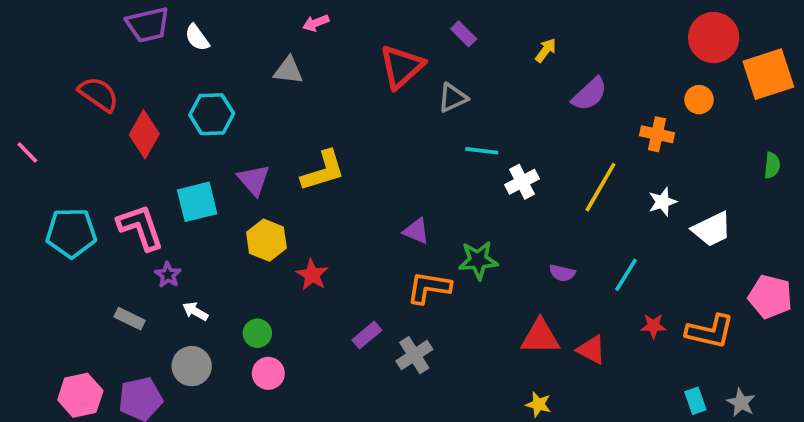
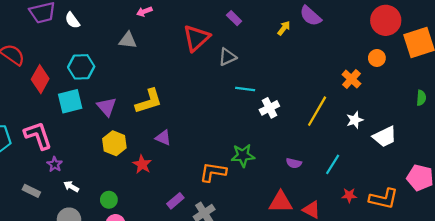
purple semicircle: (590, 94) -> (310, 16), moved, turned 85
orange cross: (657, 134) -> (351, 79), turned 30
cyan square: (197, 202) -> (70, 101), moved
purple triangle: (416, 231) -> (163, 138), moved

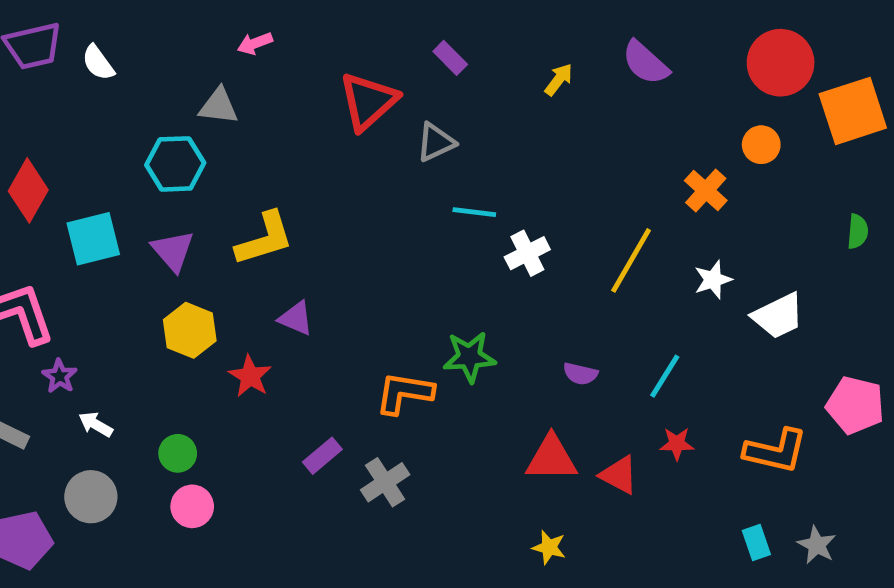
purple semicircle: (310, 16) -> (645, 63), moved
cyan hexagon: (81, 67) -> (175, 164), moved
red star: (349, 195) -> (677, 444), moved

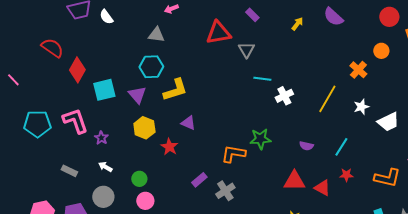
red circle: (781, 63) -> (389, 17), size x0.7
red triangle: (368, 101) -> (218, 33), turned 32
gray triangle: (436, 142) -> (246, 50), turned -36
cyan hexagon: (175, 164) -> (151, 67), moved
purple star: (60, 376) -> (101, 138), moved

